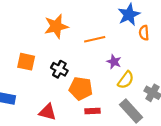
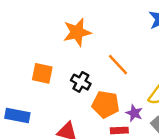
orange line: (95, 39) -> (118, 65), moved, turned 60
purple star: (114, 62) -> (134, 113), moved

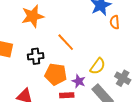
black cross: (81, 82) -> (36, 56), turned -35

